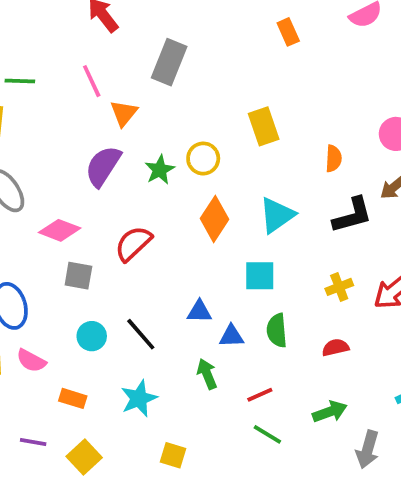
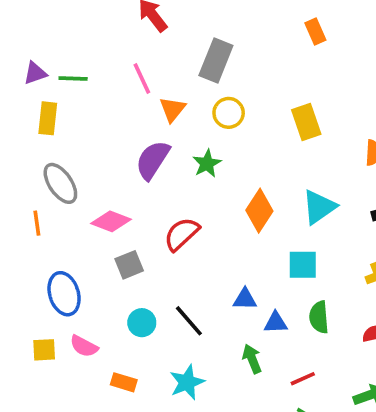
orange rectangle: (288, 32) -> (315, 31), moved
yellow circle: (203, 159) -> (229, 113), moved
gray square: (78, 276) -> (129, 265), turned -32

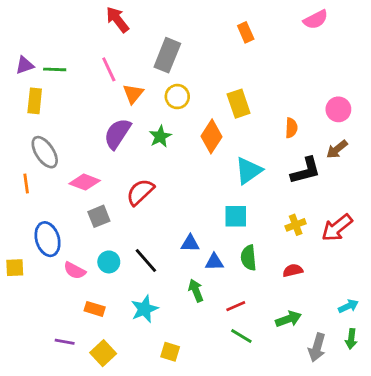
orange diamond: (259, 211) -> (211, 136), moved
pink semicircle: (84, 346) -> (75, 270), moved
yellow square: (44, 350) -> (15, 268), moved

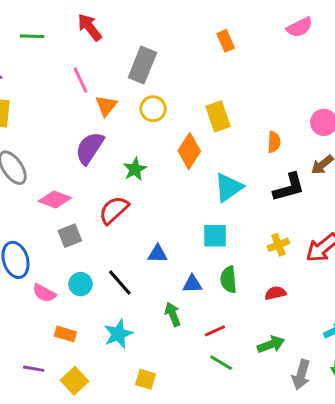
green line: (55, 69) -> (32, 36), moved
green star: (160, 136) -> (135, 169), moved
blue triangle: (190, 243) -> (158, 254), moved

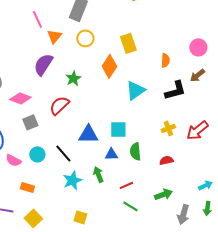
cyan square: (215, 236) -> (118, 129), moved
blue triangle: (158, 254) -> (88, 134), size x1.5
cyan star: (118, 334) -> (72, 180), moved

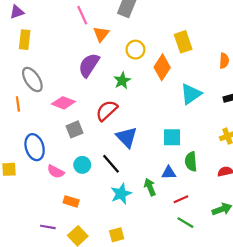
yellow circle: (85, 38) -> (135, 50), moved
blue triangle: (88, 134) -> (127, 137), moved, turned 45
blue triangle: (111, 154) -> (169, 173), moved
yellow square: (80, 217) -> (117, 235), moved, turned -32

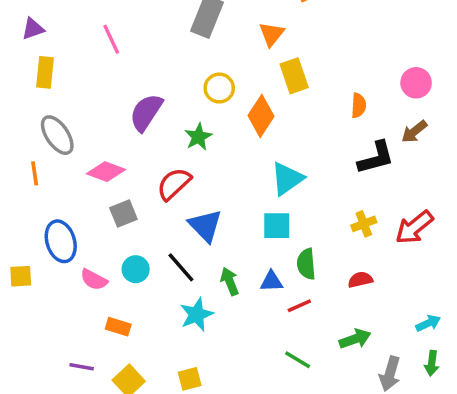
pink line: (82, 15) -> (111, 39), moved
orange triangle: (101, 34) -> (271, 34), moved
cyan triangle: (191, 94) -> (287, 179), moved
green arrow: (150, 187) -> (230, 281), moved
red line: (181, 199) -> (299, 306), moved

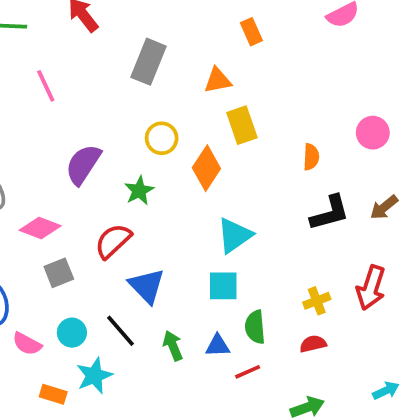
orange triangle: (271, 34) -> (218, 80), turned 40
brown arrow: (414, 132) -> (384, 207), moved
yellow cross: (364, 224) -> (317, 301), moved
red arrow: (414, 227) -> (371, 288), turned -33
cyan star: (197, 314) -> (94, 376), moved

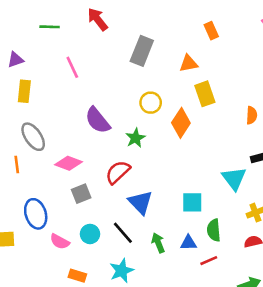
purple semicircle: (83, 164) -> (98, 120), turned -72
cyan triangle: (234, 235) -> (234, 178), moved, turned -32
cyan star: (94, 376) -> (122, 271), moved

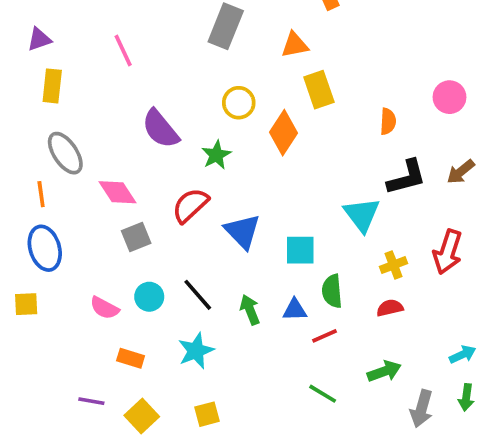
pink diamond: (69, 163) -> (118, 192), turned 36
blue triangle: (141, 202) -> (242, 231), moved
blue ellipse: (36, 214) -> (45, 248), moved

